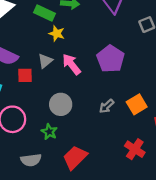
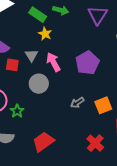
gray triangle: (45, 61) -> (32, 55), turned -32
gray circle: (61, 104) -> (39, 84), moved
green star: (49, 132) -> (17, 111), moved

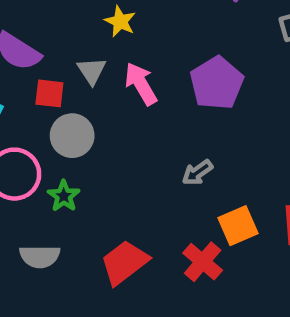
gray circle: (39, 84) -> (72, 136), moved
orange square: (103, 105) -> (238, 226), moved
red cross: (95, 143) -> (203, 262), moved

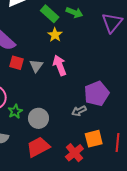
gray triangle: (92, 71) -> (36, 66), moved
purple pentagon: (217, 83) -> (97, 94), moved
gray circle: (72, 136) -> (38, 118), moved

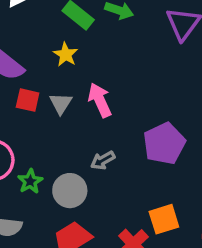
yellow star: (55, 35) -> (66, 54), moved
gray arrow: (79, 111) -> (103, 160), moved

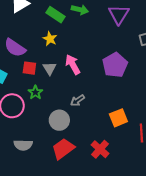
purple pentagon: (164, 143) -> (115, 65), moved
green star: (30, 181) -> (35, 92), moved
orange square: (164, 219) -> (118, 118), moved

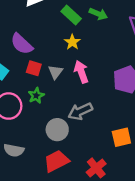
yellow star: (50, 39) -> (72, 42), moved
gray arrow: (78, 100) -> (80, 111), size x1.5

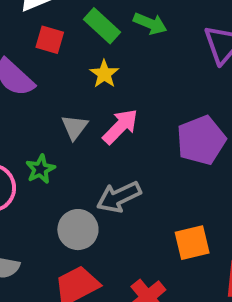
red square: (34, 68) -> (50, 40), moved
pink arrow: (81, 72) -> (120, 127), turned 65

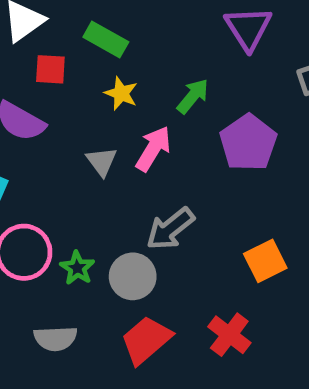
green arrow: (150, 24) -> (193, 96), moved, turned -60
green star: (40, 169) -> (77, 268), moved

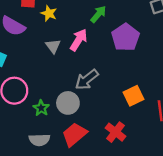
yellow star: (121, 93) -> (49, 13), moved
green star: (77, 268) -> (41, 108), moved
gray semicircle: (55, 338) -> (39, 140), moved

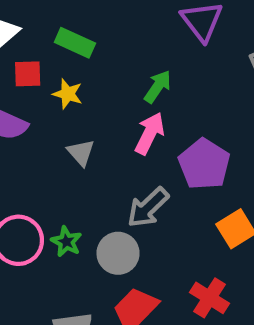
purple pentagon: (126, 37) -> (204, 164), moved
pink arrow: (79, 40) -> (150, 133), moved
green star: (41, 108) -> (66, 242), moved

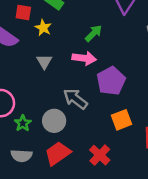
pink arrow: (150, 133) -> (84, 58), turned 60
gray arrow: (148, 207) -> (75, 99), turned 70
green star: (66, 242) -> (23, 123), moved

